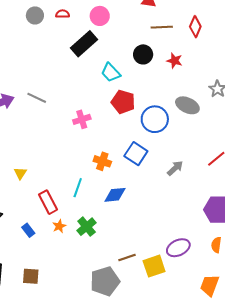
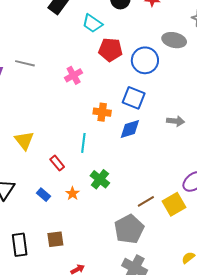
gray arrow: (175, 168) -> (176, 121), moved, turned 60
yellow triangle: (20, 173) -> (24, 140), size x1.5
blue diamond: (115, 195) -> (130, 129), moved
red rectangle: (48, 202) -> (57, 163), size x0.7
orange star: (59, 226) -> (72, 193), moved

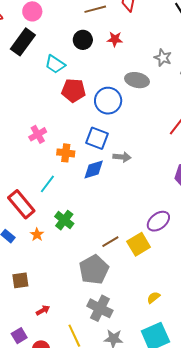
pink cross: (74, 75) -> (38, 134), moved
gray arrow: (176, 121) -> (122, 157), moved
cyan line: (83, 143) -> (47, 184), turned 30
red rectangle: (57, 163) -> (21, 204), size x1.8

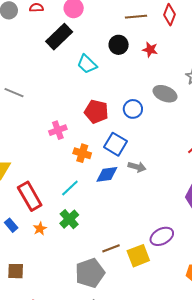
red pentagon: (73, 90) -> (96, 112), moved
blue circle: (108, 101) -> (133, 109), size x0.7
cyan line: (47, 184) -> (70, 188), moved

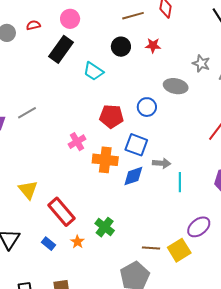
gray line: (14, 93) -> (27, 113), turned -42
orange cross: (82, 153) -> (105, 160), size x1.4
cyan line: (70, 188) -> (180, 182), moved, turned -36
brown line: (111, 248) -> (151, 248), turned 36

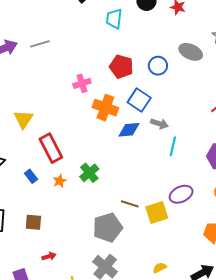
cyan trapezoid: (93, 71) -> (114, 19), turned 50

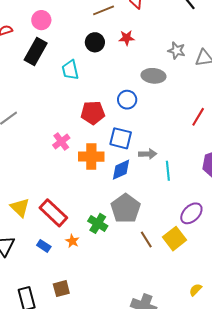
yellow triangle: (23, 119) -> (20, 207), moved
brown line: (130, 204) -> (146, 239), turned 60
gray pentagon: (108, 228) -> (126, 208), moved

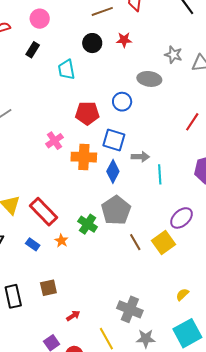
black rectangle: (36, 52) -> (33, 50), size x0.6
blue diamond: (121, 170) -> (113, 171), turned -40

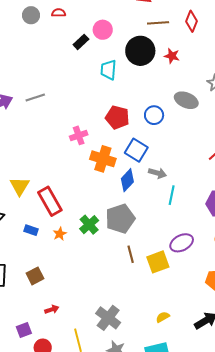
pink circle: (40, 19) -> (103, 30), moved
black circle: (92, 43) -> (140, 51), size x1.5
blue rectangle: (33, 244) -> (31, 230), turned -32
brown square: (48, 288) -> (35, 276), turned -30

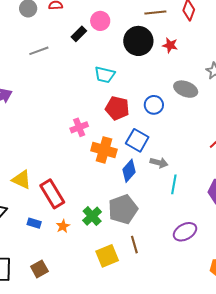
cyan trapezoid: (109, 70) -> (105, 75), moved, turned -80
gray line: (35, 97) -> (39, 51), moved
yellow triangle: (20, 186) -> (21, 180), turned -35
yellow square: (158, 262) -> (107, 256), moved

